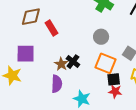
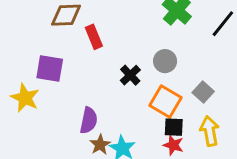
black cross: (73, 62) -> (130, 75), moved
brown star: (61, 64) -> (100, 145), moved

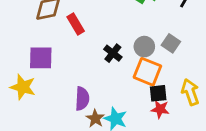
gray circle: (165, 61) -> (144, 47), moved
gray square: (203, 92) -> (171, 43), moved

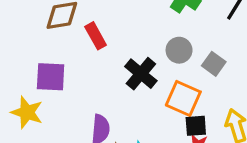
gray circle: (144, 47) -> (179, 50), moved
black cross: (113, 53) -> (141, 74), size x1.4

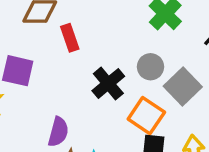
gray square: (214, 64) -> (183, 86), size x1.5

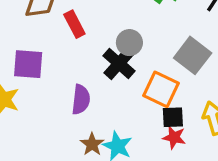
gray circle: (150, 67) -> (129, 43), moved
purple semicircle: (58, 132) -> (81, 99), moved

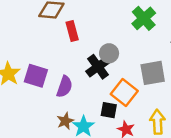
gray square: (193, 55) -> (153, 73), turned 30
purple square: (28, 64) -> (36, 76), moved
black square: (173, 117) -> (109, 110), moved

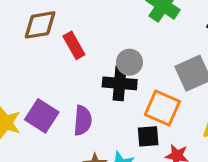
black cross: (98, 67) -> (120, 83), turned -35
purple square: (36, 76) -> (42, 116), turned 30

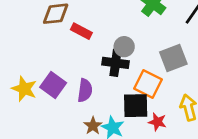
red rectangle: (74, 45) -> (81, 31), turned -36
black square: (148, 136) -> (136, 106), size x1.5

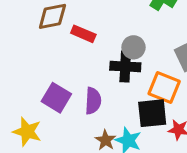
yellow star: (24, 89) -> (27, 132), moved

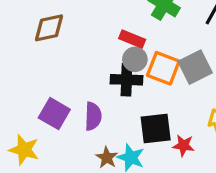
red rectangle: (83, 34) -> (132, 39), moved
orange square: (164, 87) -> (163, 68), moved

